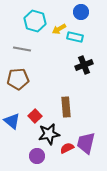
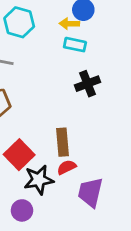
yellow arrow: (59, 29) -> (69, 24), moved, turned 32
red square: (35, 116) -> (19, 155), size x1.5
red semicircle: (67, 148) -> (67, 167), moved

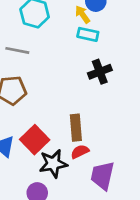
yellow arrow: (69, 24) -> (83, 14), turned 54

